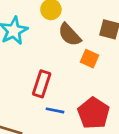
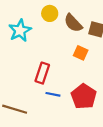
brown semicircle: (70, 35) -> (73, 23), moved

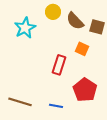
red rectangle: (42, 73) -> (59, 65), moved
blue line: (53, 94) -> (56, 106), moved

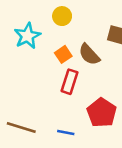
brown semicircle: (75, 21) -> (89, 54), moved
orange square: (82, 49) -> (63, 54), moved, turned 32

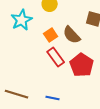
red rectangle: (69, 82) -> (56, 57), turned -54
red pentagon: (102, 113) -> (82, 65), moved

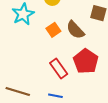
red rectangle: (56, 57) -> (59, 69), moved

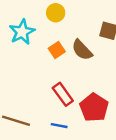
red pentagon: (86, 61) -> (94, 108), moved

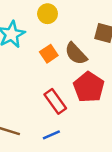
red pentagon: (94, 108) -> (89, 87), moved
blue line: (59, 126) -> (51, 135), turned -35

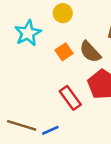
blue line: (51, 135) -> (50, 130), moved

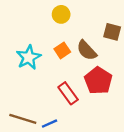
cyan star: (28, 33) -> (29, 57), moved

